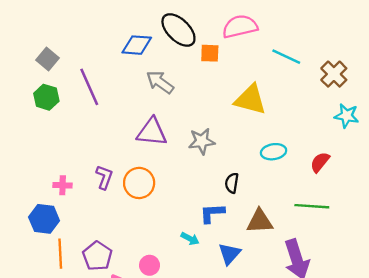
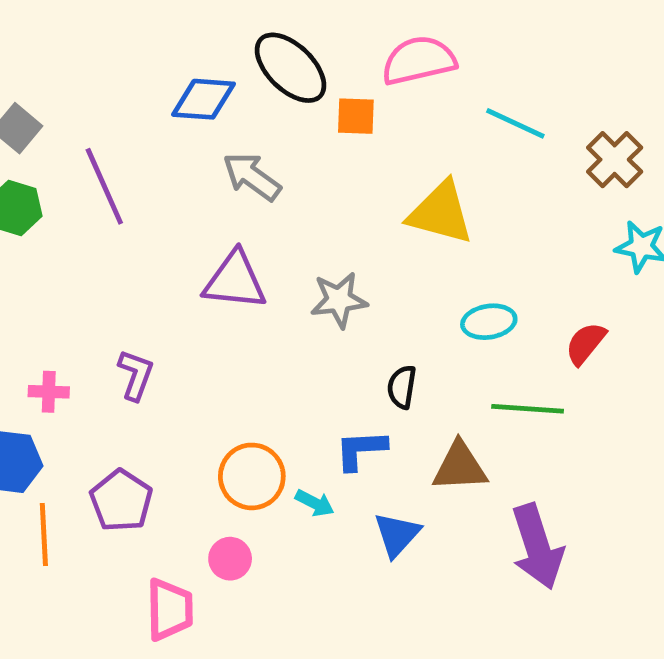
orange circle: (139, 183) -> (252, 476), moved
green line: (312, 206) -> (528, 409), moved
purple pentagon: (97, 256) -> (121, 501), moved

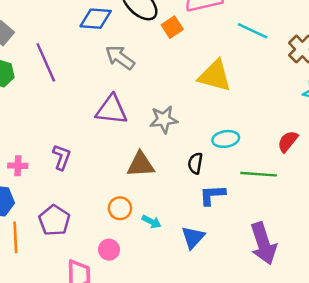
orange square: (356, 116) -> (172, 27), turned -35
cyan ellipse: (489, 322) -> (226, 139), moved
blue L-shape: (361, 450) -> (212, 195), moved
brown triangle: (460, 467) -> (141, 165), moved
orange circle: (252, 476) -> (120, 208), size x0.7

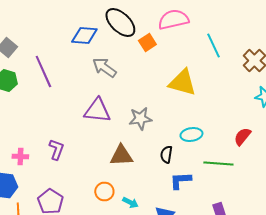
cyan line: (252, 31) -> (213, 46), turned 40

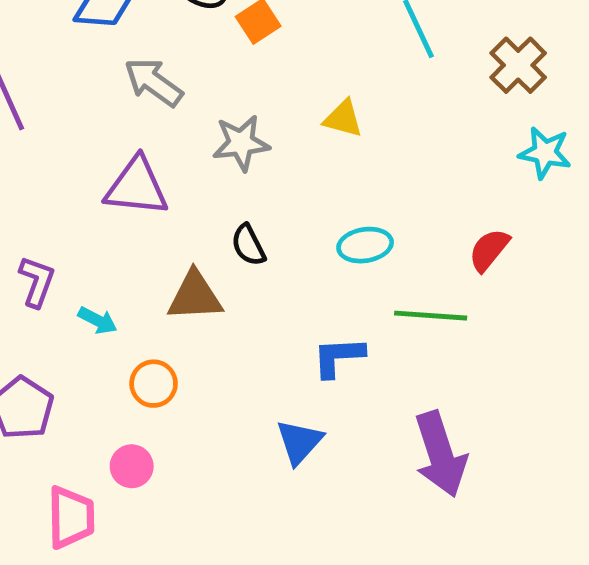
yellow triangle: (182, 82) -> (343, 119), size x0.6
gray star: (140, 118) -> (241, 143), moved
black semicircle: (166, 154) -> (248, 245), moved, turned -36
cyan arrow: (130, 202) -> (98, 320), moved

